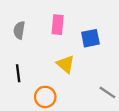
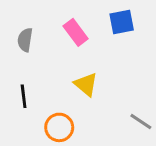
pink rectangle: (58, 25) -> (76, 32), turned -42
blue square: (90, 38) -> (122, 22), moved

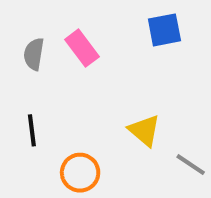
pink rectangle: (76, 32) -> (82, 48), moved
yellow triangle: (86, 84) -> (144, 130), moved

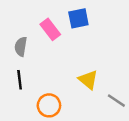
blue square: (164, 30) -> (78, 18), moved
gray semicircle: (34, 54) -> (21, 47), moved

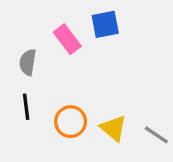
yellow triangle: (88, 80) -> (113, 128), moved
orange circle: (49, 105) -> (71, 122), moved

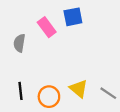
black line: (26, 107) -> (20, 91), moved
orange circle: (71, 122) -> (49, 97), moved

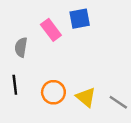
black line: (20, 91) -> (15, 85), moved
orange circle: (49, 97) -> (53, 92), moved

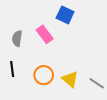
blue square: (80, 19) -> (65, 15), turned 36
pink rectangle: (51, 30) -> (45, 34), moved

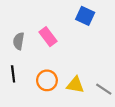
blue square: (65, 15) -> (85, 16), moved
yellow triangle: (70, 79) -> (75, 85), turned -30

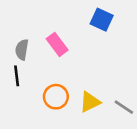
black line: (13, 74) -> (17, 76), moved
yellow triangle: (75, 85) -> (90, 102), turned -36

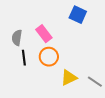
black line: (17, 76) -> (24, 58), moved
orange circle: (56, 97) -> (49, 57), moved

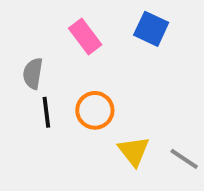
pink rectangle: (44, 34) -> (85, 37), moved
yellow triangle: (69, 78) -> (134, 151), turned -42

